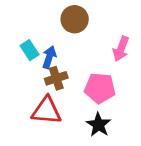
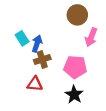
brown circle: (75, 19) -> (77, 15), moved
red triangle: (46, 111) -> (35, 84), size x0.7

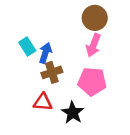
pink arrow: (91, 37) -> (93, 45), moved
black star: (74, 95) -> (73, 113), moved

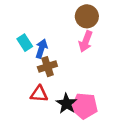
pink pentagon: (92, 81) -> (84, 106), moved

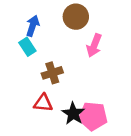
brown circle: (87, 16) -> (76, 17), moved
blue arrow: (41, 49) -> (33, 26), moved

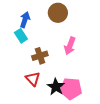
pink arrow: (94, 45) -> (70, 46), moved
red triangle: (43, 103) -> (33, 79), turned 42

